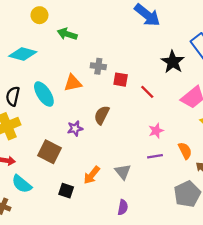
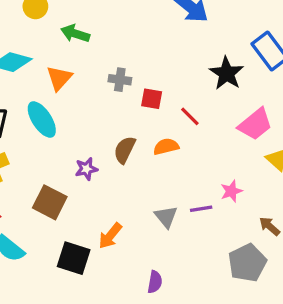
orange triangle: (73, 83) -> (59, 78), moved, turned -36
pink star: (156, 131) -> (231, 191), moved
orange semicircle: (185, 151) -> (166, 147), moved, turned -77
gray triangle: (123, 172) -> (166, 217), moved
black square: (66, 191) -> (74, 258), size x1.5

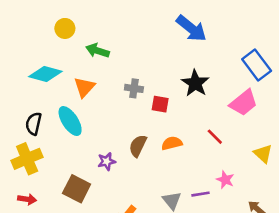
black star: (227, 73) -> (195, 83), moved
red line: (190, 116) -> (215, 137), moved
pink trapezoid: (255, 124) -> (244, 103), moved
pink star: (231, 191) -> (225, 180), turned -30

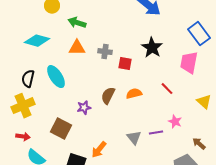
orange triangle: (84, 87) -> (77, 48), moved, turned 48
pink trapezoid: (244, 103) -> (189, 63), turned 140

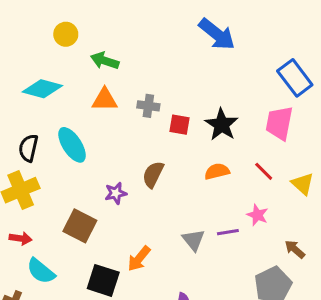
black star: (152, 48) -> (222, 125), moved
red line: (167, 89) -> (264, 171), moved
orange semicircle: (134, 94) -> (217, 171), moved

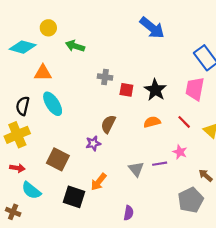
cyan diamond: (42, 89) -> (23, 47), moved
orange triangle: (105, 100) -> (43, 73), moved
purple star: (116, 193) -> (93, 143), moved

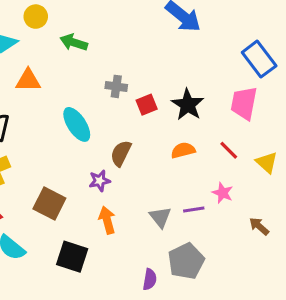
red square: (126, 90) -> (147, 105), turned -32
cyan ellipse: (53, 104) -> (77, 124), moved
orange arrow: (99, 182) -> (107, 220), moved, turned 126
gray pentagon: (191, 200) -> (186, 261), moved

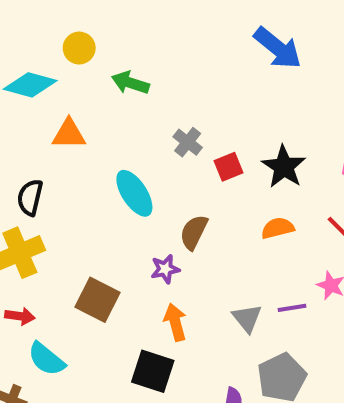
gray cross: (116, 86) -> (188, 142), turned 30
black square: (72, 257) -> (153, 371), moved

